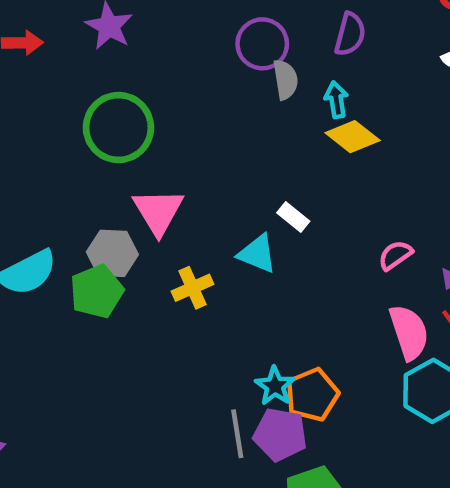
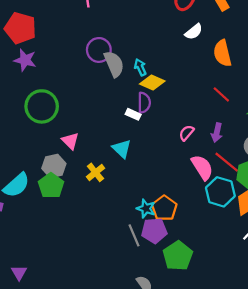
purple semicircle: (350, 34) -> (144, 103), moved
gray semicircle: (285, 80) -> (114, 64), size x1.4
pink triangle: (158, 211) -> (70, 141), size x0.7
white rectangle: (293, 217) -> (133, 114), moved
cyan triangle: (257, 254) -> (122, 149), turned 36

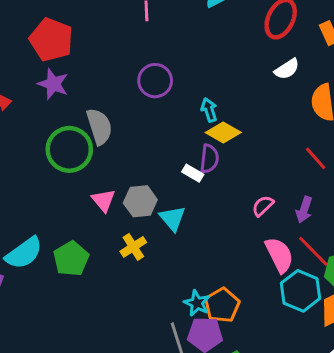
gray semicircle: (114, 64) -> (99, 126), moved
gray hexagon: (54, 166) -> (140, 201), moved

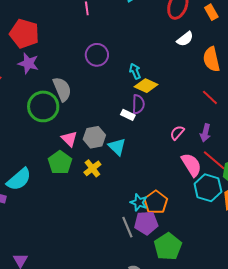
green pentagon: (71, 259) -> (60, 163), moved

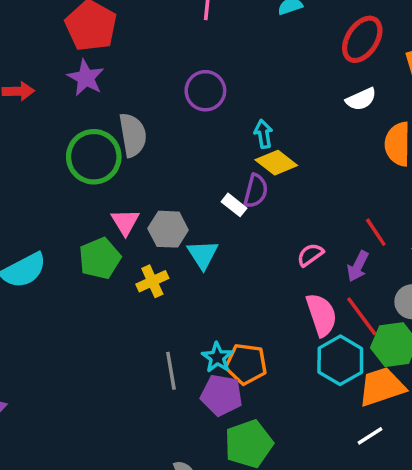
red line: (210, 97) -> (376, 232), moved
orange pentagon: (156, 202) -> (246, 364), turned 30
gray line: (127, 227) -> (171, 371), moved

